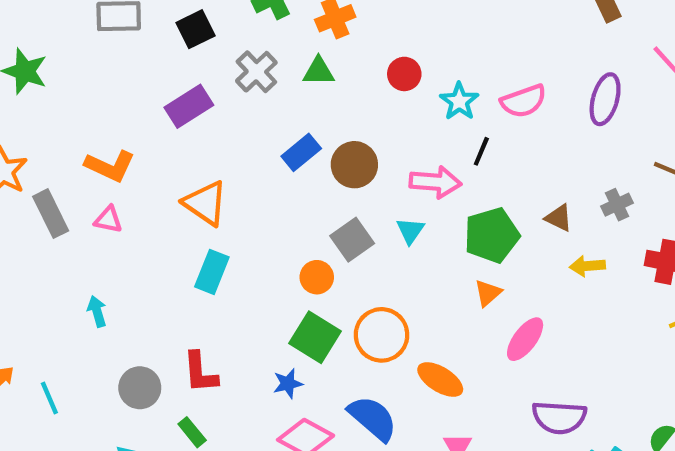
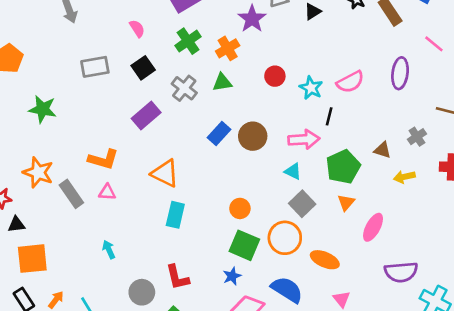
cyan triangle: (410, 231) -> (293, 171), turned -30
gray square: (352, 240) -> (302, 204), moved

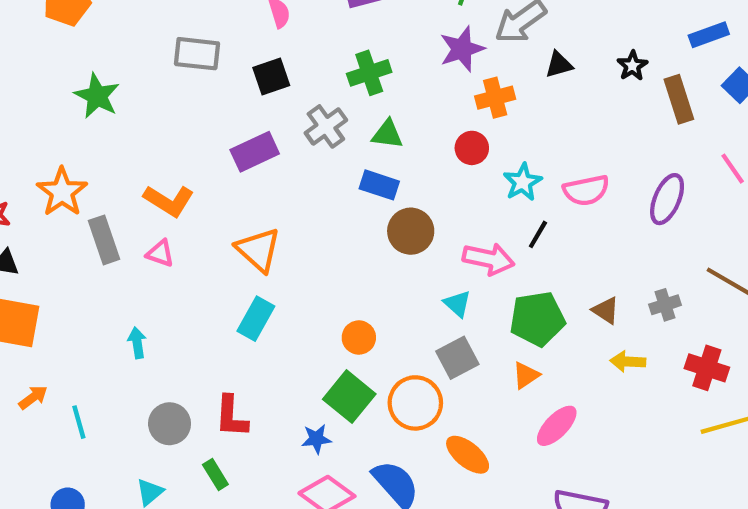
green cross: (188, 41) -> (369, 73), moved
orange cross: (228, 48) -> (495, 98), moved
blue rectangle: (219, 134) -> (379, 185), moved, turned 50

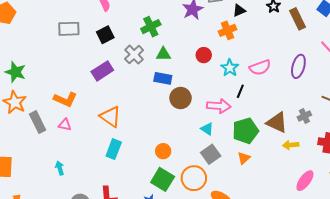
green star: (97, 96) -> (15, 72), moved
orange cross: (495, 98) -> (228, 30), moved
brown triangle: (606, 310) -> (277, 122), size x1.6
pink ellipse: (557, 426) -> (305, 181), moved

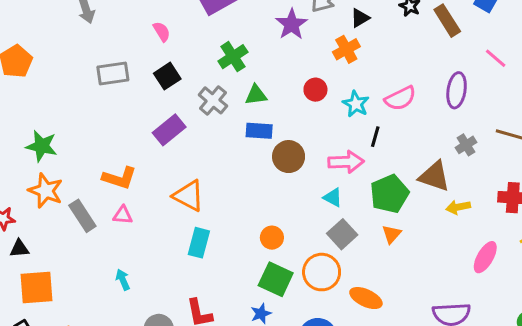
gray cross: (304, 116) -> (466, 145), moved

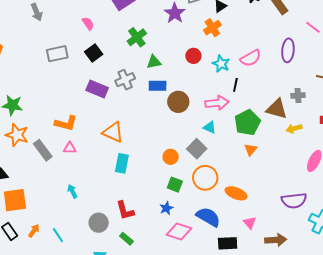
gray cross: (213, 100) -> (125, 80), moved, turned 30
purple rectangle: (169, 130) -> (97, 89), turned 65
gray cross: (466, 145) -> (298, 95), moved, turned 32
gray square: (342, 234) -> (197, 149), moved
green square: (276, 279) -> (175, 185), size x0.7

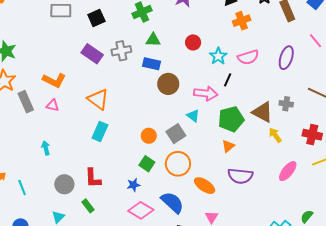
orange cross: (212, 28) -> (242, 21), moved
yellow arrow: (294, 129) -> (275, 135), turned 56
purple semicircle: (294, 201) -> (240, 176), moved

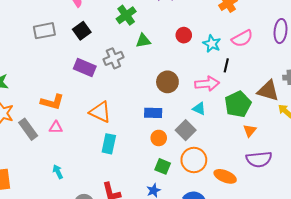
blue rectangle: (152, 64) -> (153, 113), moved
orange triangle: (228, 146) -> (250, 131), moved

